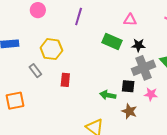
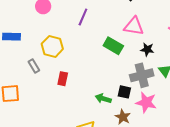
pink triangle: (130, 20) -> (134, 26), size x1.5
black star: (138, 45) -> (147, 49), moved
pink star: (151, 94) -> (146, 102), size x1.5

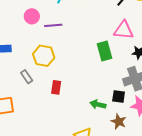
purple line: (83, 17) -> (53, 25), moved, turned 66
green rectangle: (113, 46) -> (104, 51), turned 48

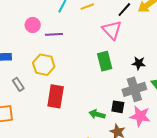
pink triangle: (124, 30) -> (112, 30), moved, turned 40
gray rectangle: (27, 77) -> (18, 84), moved
red rectangle: (56, 87) -> (56, 96), size x1.6

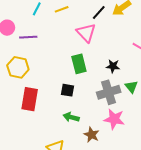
black square: (118, 107) -> (67, 90), moved

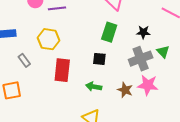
green rectangle: (79, 64) -> (109, 32), turned 36
green arrow: (71, 117) -> (94, 87), moved
brown star: (92, 135) -> (125, 90), moved

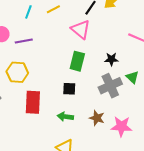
pink star: (148, 85) -> (121, 126), moved

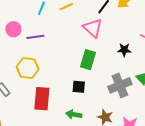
black star: (111, 59) -> (124, 50), moved

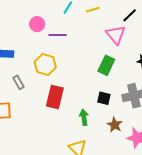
black square: (79, 87) -> (104, 98), moved
green arrow: (74, 114) -> (84, 117), turned 63

